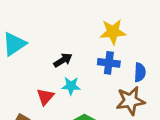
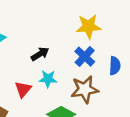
blue cross: (109, 63) -> (85, 57), turned 36
brown star: (130, 101) -> (85, 89), moved

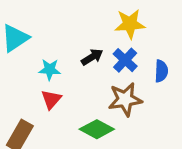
black arrow: (40, 54) -> (92, 57), moved
cyan star: (48, 79) -> (50, 70), moved

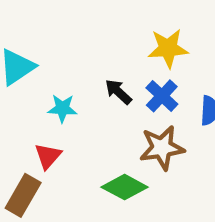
black arrow: (92, 57) -> (118, 92), turned -105
red triangle: (51, 99) -> (48, 156), moved

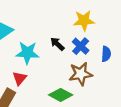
cyan star: (62, 108) -> (27, 53), size x1.5

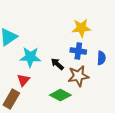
black arrow: (57, 44) -> (57, 64), moved
blue cross: (81, 46) -> (78, 51), turned -35

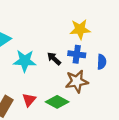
black arrow: (57, 64) -> (54, 59), moved
red triangle: (23, 80) -> (29, 100), moved

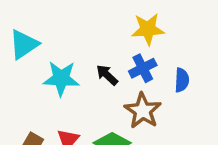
blue cross: (77, 54) -> (143, 68), turned -35
brown star: (77, 81) -> (143, 111), turned -30

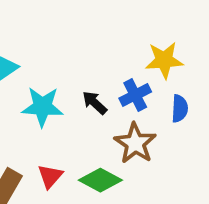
yellow star: (148, 29) -> (164, 60), moved

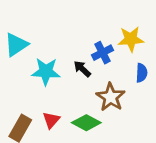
blue cross: (135, 95) -> (102, 53), moved

